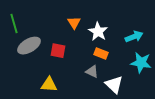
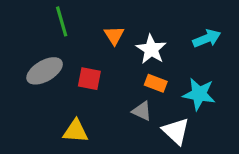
green line: (14, 24) -> (62, 21), moved
cyan arrow: (134, 37) -> (207, 38), moved
cyan star: (141, 63) -> (199, 94), moved

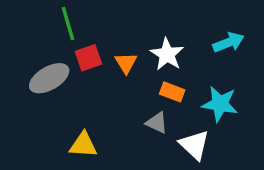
orange triangle: (114, 35) -> (126, 63), moved
red square: (89, 79) -> (88, 58), moved, turned -30

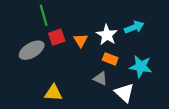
cyan arrow: (228, 42) -> (134, 27), moved

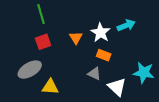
red square: (57, 37) -> (43, 42), moved
gray ellipse: (32, 50) -> (30, 70), moved
cyan star: (141, 67) -> (144, 73), moved

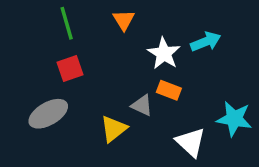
orange triangle: (76, 38) -> (124, 20), moved
gray triangle: (94, 74) -> (142, 105), moved
yellow triangle: (50, 87) -> (114, 129), moved, turned -42

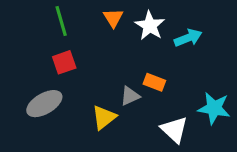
white star: (164, 53) -> (150, 26), moved
gray triangle: (142, 105) -> (130, 96), turned -50

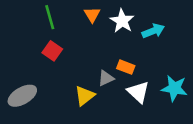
red square: (64, 62) -> (52, 51), turned -36
gray ellipse: (44, 104) -> (22, 96), moved
white triangle: (174, 130) -> (138, 92), moved

